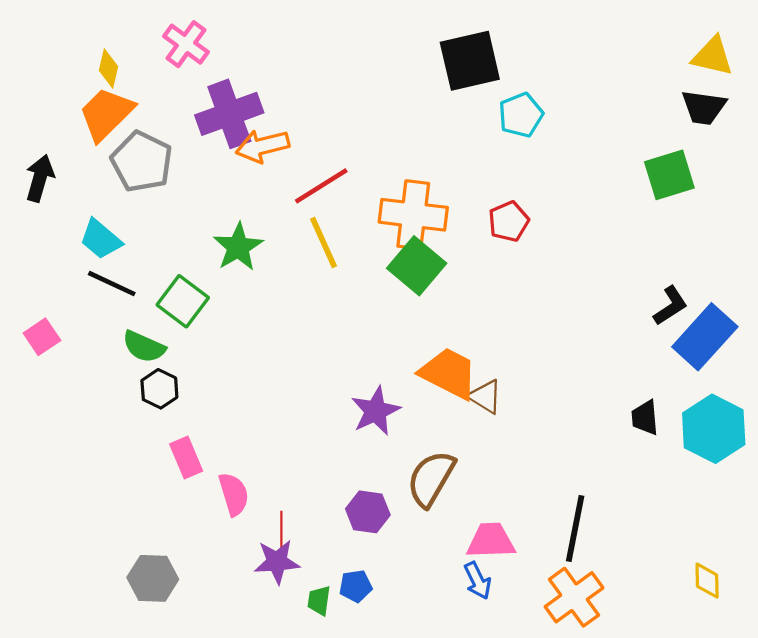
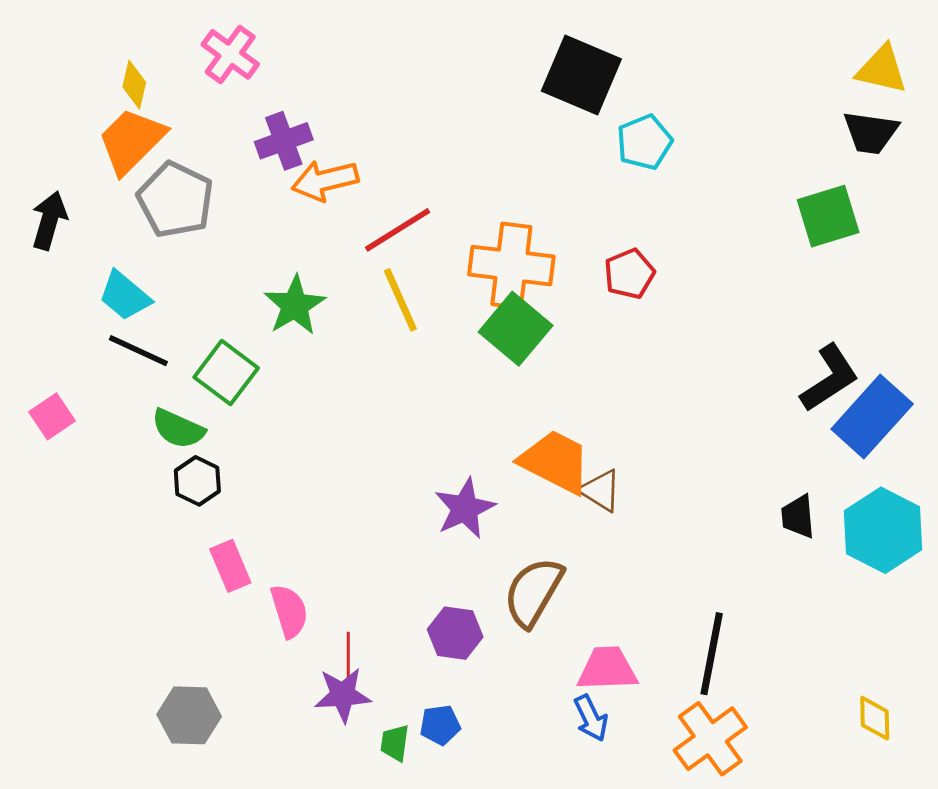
black square: (470, 61) -> (581, 75), turned 36
purple cross: (229, 114) -> (284, 141), size x0.7
black L-shape: (670, 306) -> (830, 378), size x1.4

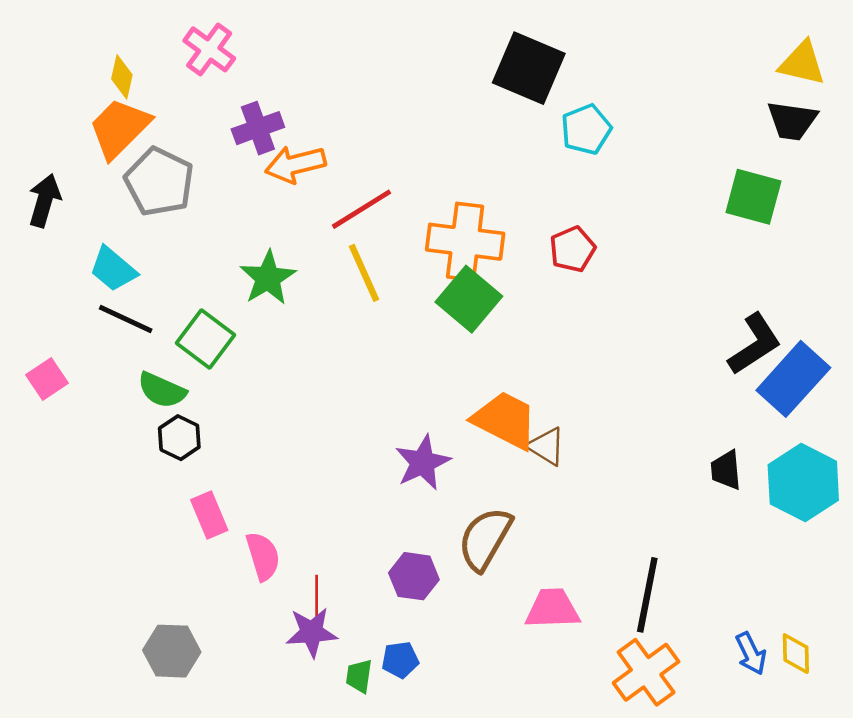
green square: (828, 216) -> (753, 197), turned 32
blue arrow: (591, 718) -> (751, 654), moved

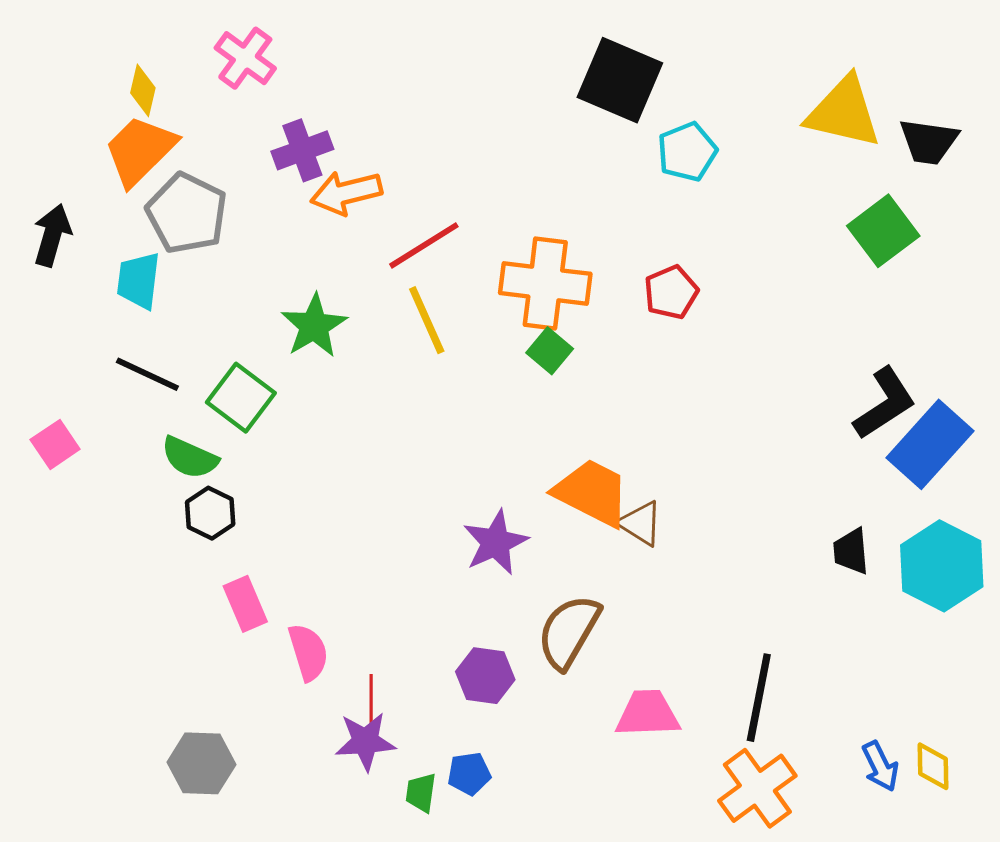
yellow triangle: (802, 63) -> (844, 112), moved, size x1.4
green square: (753, 197) -> (883, 231), turned 38
cyan trapezoid: (113, 269) -> (138, 281), moved, turned 57
green square: (469, 299) -> (550, 351), size x0.6

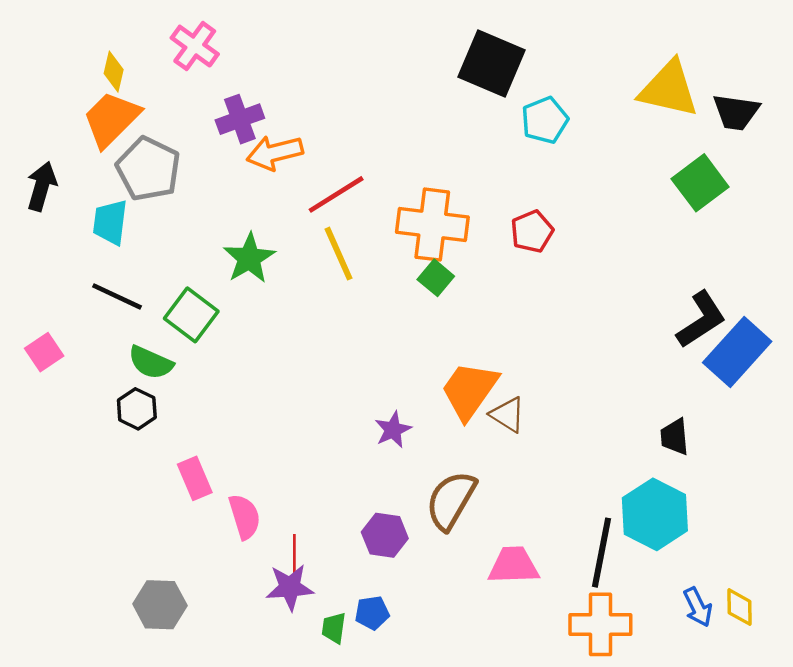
orange trapezoid: (592, 493) -> (469, 390), turned -82
black hexagon: (210, 513) -> (137, 409), moved
purple star: (495, 542) -> (393, 430), size x0.7
cyan hexagon: (942, 566) -> (655, 514), moved
orange cross: (757, 788) -> (600, 624), turned 36

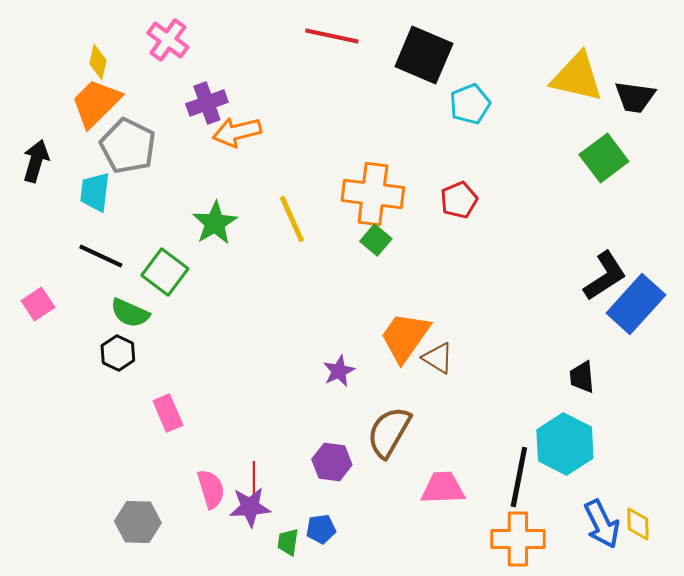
red line: (336, 194) -> (332, 36), moved, turned 44
pink semicircle: (245, 517) -> (211, 489), moved
blue arrow: (698, 607) -> (602, 524), size x1.4

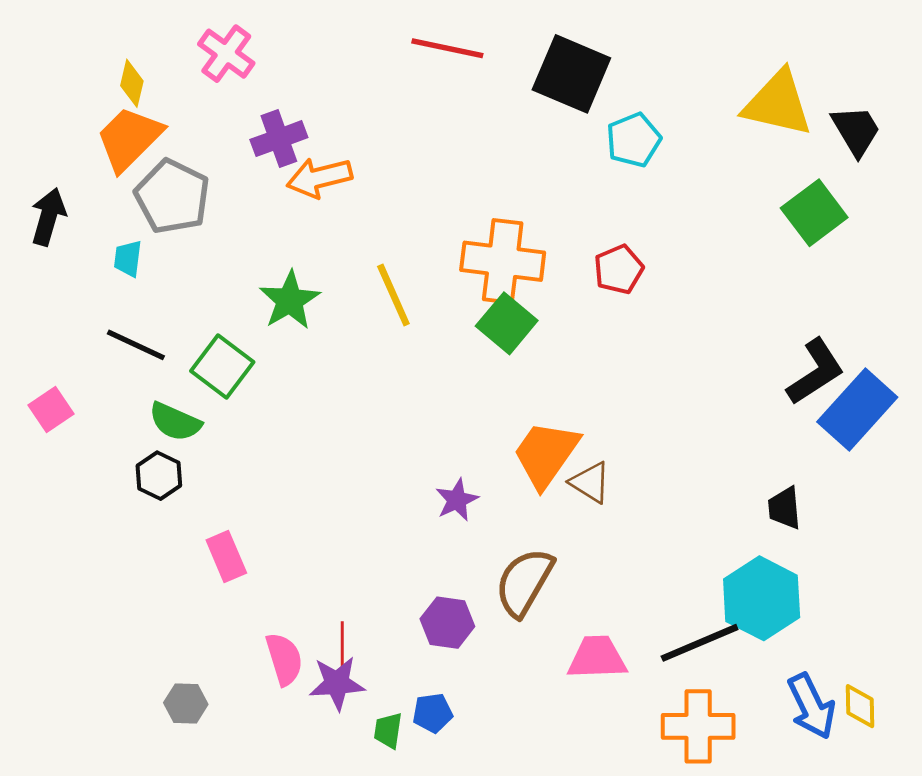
black trapezoid: (635, 97) -> (856, 130), turned -129
cyan trapezoid: (95, 192) -> (128, 259), size x0.7
green square: (376, 240) -> (507, 323), size x1.4
black line: (519, 477) -> (700, 643), turned 56
gray hexagon: (138, 522) -> (186, 704), size x0.7

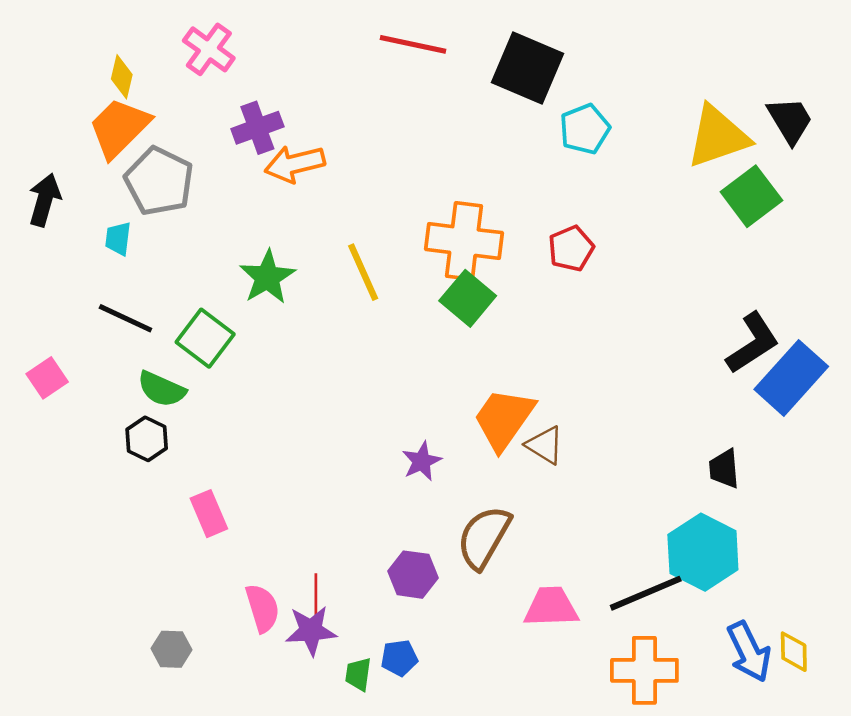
yellow triangle: (778, 104) -> (718, 136), moved, turned -32

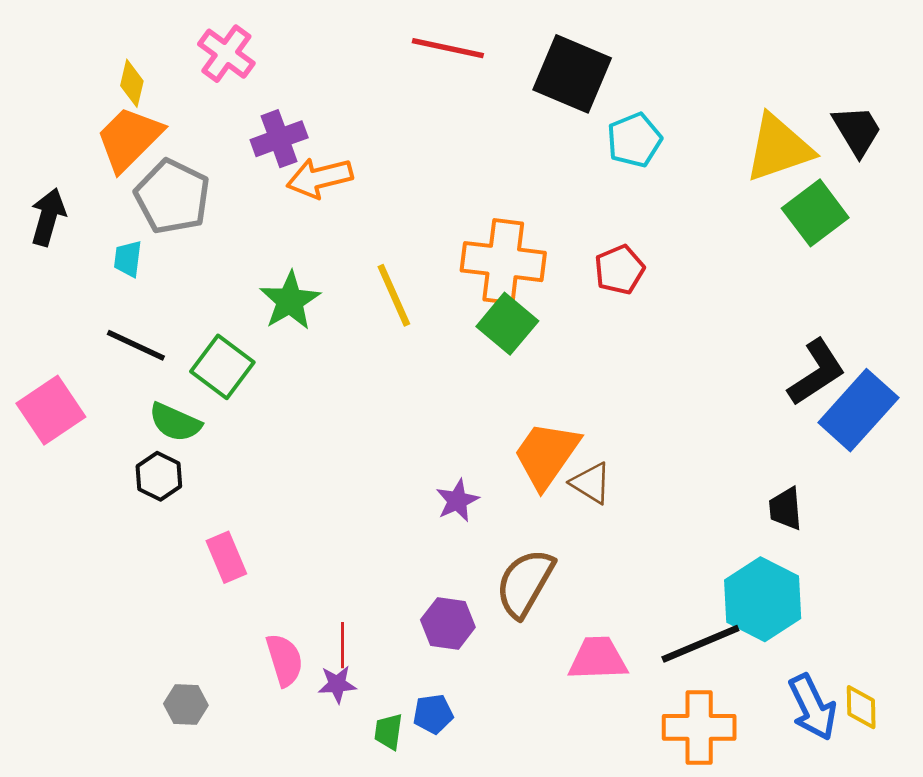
pink square: (47, 378) -> (51, 410), size x1.5
purple star: (311, 631) -> (337, 684), size x0.7

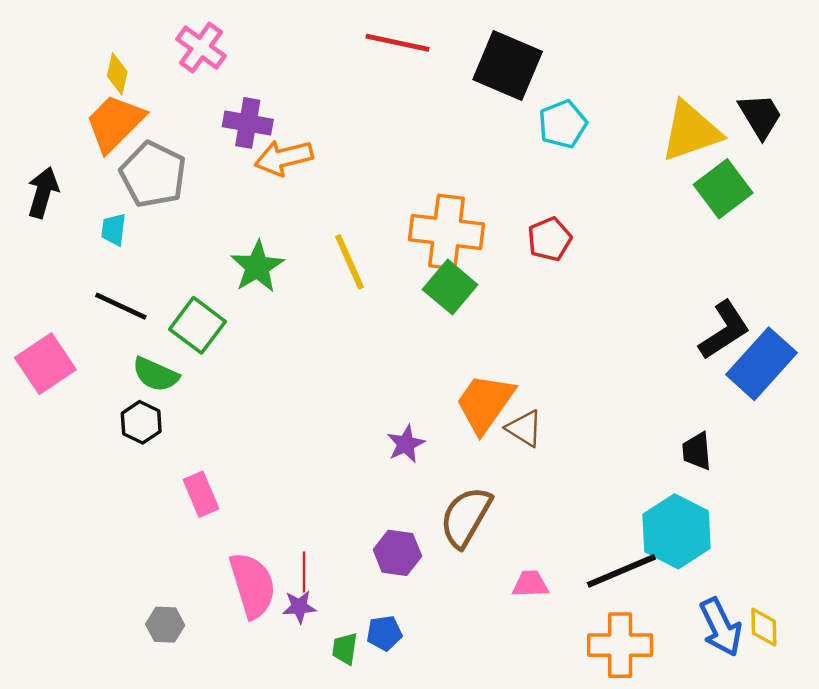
purple cross: (279, 139) -> (248, 123), turned 30
pink trapezoid: (598, 659) -> (530, 584), size x0.7
pink semicircle: (284, 660) -> (253, 585), size x1.4

